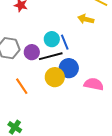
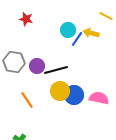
cyan circle: (52, 39) -> (68, 30), moved
blue line: (65, 42) -> (77, 39), moved, turned 56
blue circle: (69, 68) -> (74, 95), moved

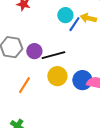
blue circle: (74, 95) -> (82, 80), moved
orange line: (27, 100) -> (24, 85), turned 66

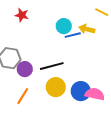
blue line: (74, 24) -> (73, 35), turned 42
purple circle: (34, 51) -> (25, 69), moved

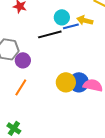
black line: (52, 66) -> (50, 34), moved
yellow circle: (56, 87) -> (66, 82), moved

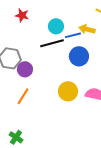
cyan circle: (62, 17) -> (56, 26), moved
blue circle: (79, 82) -> (79, 56), moved

